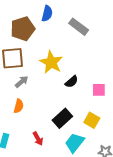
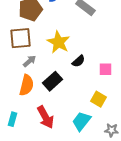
orange semicircle: (19, 106) -> (26, 85), size x1.5
black rectangle: (62, 118) -> (52, 81), moved
red arrow: (38, 139) -> (45, 117), size x1.6

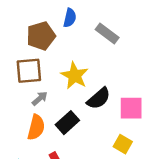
black semicircle: (78, 61) -> (99, 98), size x1.5
pink square: (105, 69) -> (131, 108), size x1.5

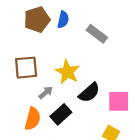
brown pentagon: (41, 36) -> (37, 20), moved
gray arrow: (40, 98) -> (46, 93), moved

